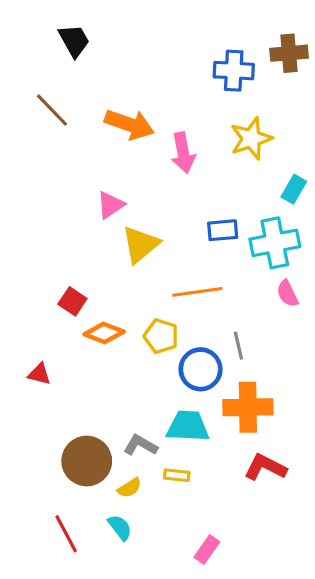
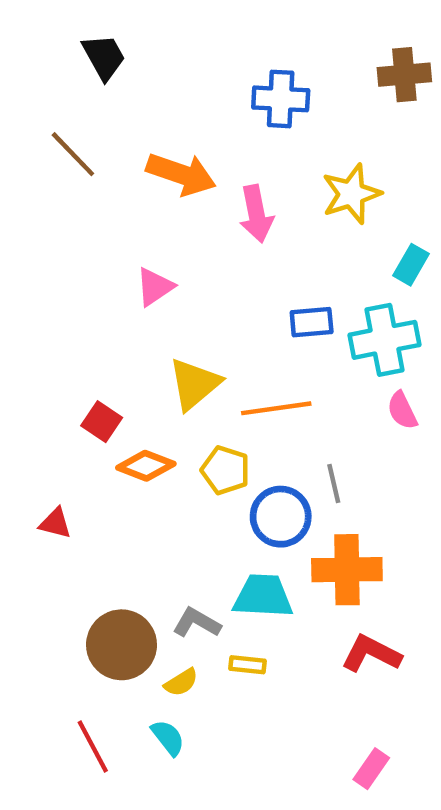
blue cross: (234, 71) -> (281, 99), moved
yellow triangle: (140, 244) -> (194, 384), moved
pink rectangle: (207, 549) -> (371, 769), moved

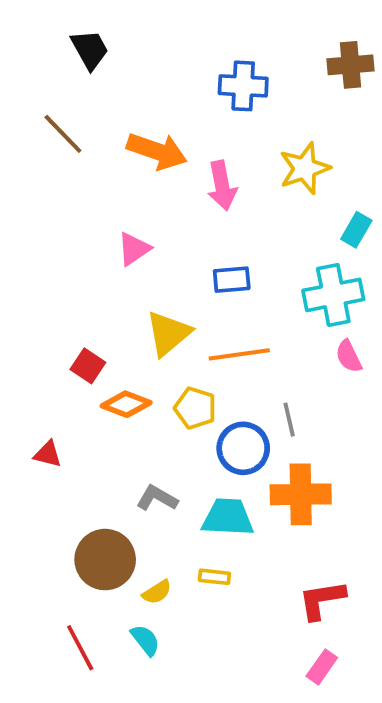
blue rectangle: (312, 322) -> (232, 280), moved
gray L-shape: (197, 623) -> (157, 498), moved
red L-shape: (371, 654) -> (322, 600), moved, turned -36

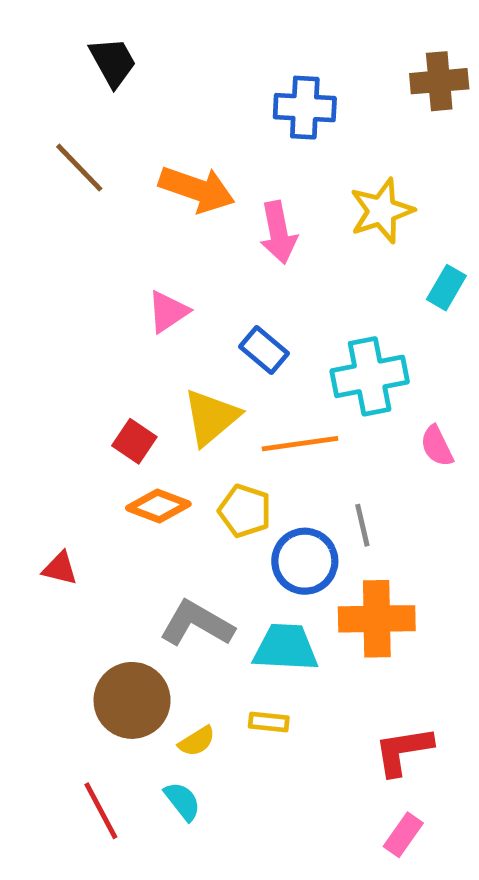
blue rectangle: (232, 280) -> (264, 350), moved, turned 45
cyan cross: (333, 295) -> (370, 376), moved
red square: (88, 366) -> (134, 441), moved
gray L-shape: (157, 498) -> (197, 624), size x1.4

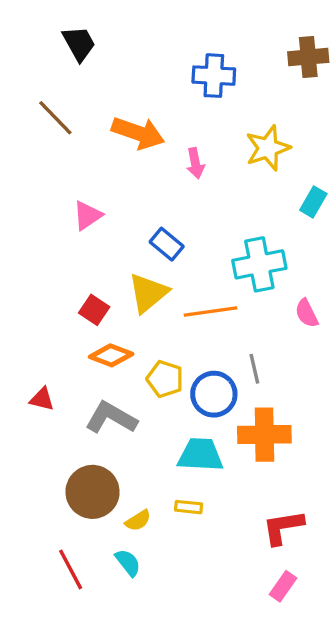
pink arrow: (278, 232) -> (195, 163), size x0.7
pink triangle: (168, 312) -> (87, 215), moved
blue rectangle: (264, 350) -> (167, 244), moved
yellow pentagon: (245, 511) -> (165, 379), moved
gray L-shape: (197, 624) -> (111, 418), moved

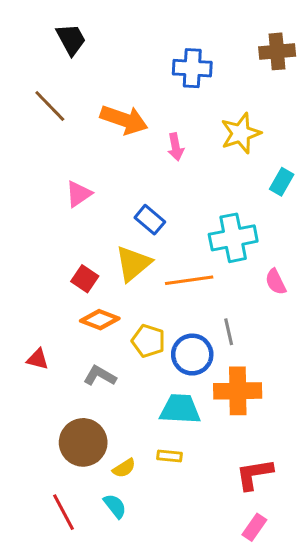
gray L-shape: (111, 418) -> (100, 376), size x0.7

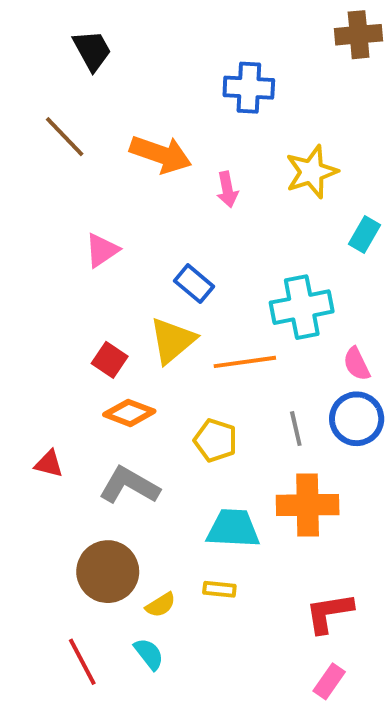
brown cross: (277, 51) -> (359, 35), moved
yellow pentagon: (148, 341) -> (216, 440), moved
blue circle: (192, 355) -> (357, 419), moved
gray L-shape: (100, 376) -> (129, 485), size x1.4

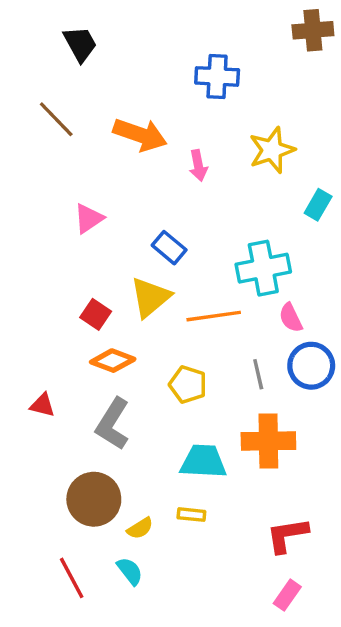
pink semicircle: (357, 364) -> (291, 318), moved
gray L-shape: (129, 485) -> (113, 424), turned -88

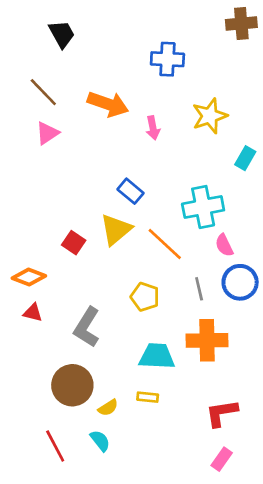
pink triangle: (89, 219) -> (47, 133), moved
orange line: (214, 316) -> (165, 244), turned 51
orange diamond: (113, 361) -> (29, 277), moved

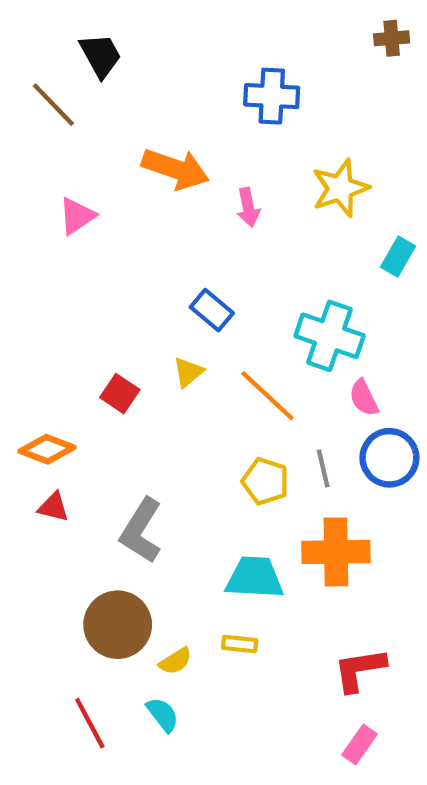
brown cross: (241, 23) -> (392, 38), size x0.7
brown line: (43, 92) -> (53, 105), moved
cyan cross: (203, 207) -> (330, 336), turned 30
yellow triangle: (116, 229) -> (188, 372), size x0.6
yellow pentagon: (145, 297) -> (265, 481), moved

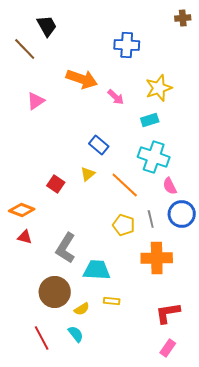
pink arrow: (248, 207) -> (116, 97), turned -36
cyan rectangle: (398, 257) -> (150, 120), moved, turned 42
cyan trapezoid: (255, 578) -> (97, 270), moved

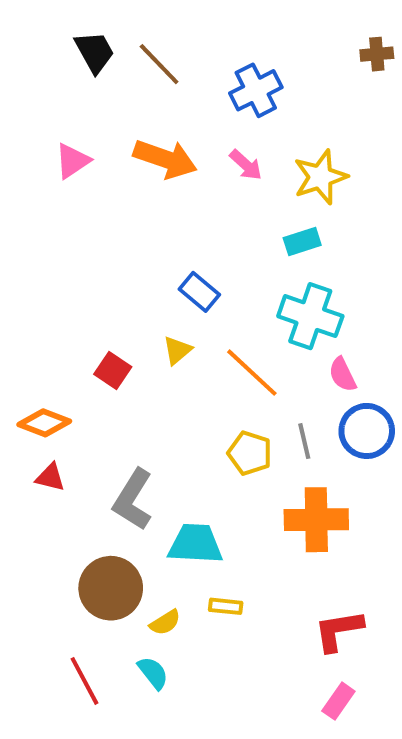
brown cross: (183, 18) -> (377, 54), moved
blue cross: (127, 45) -> (256, 90), turned -30
brown line: (25, 49) -> (159, 64), moved
pink arrow: (116, 97) -> (246, 165), moved
pink triangle: (36, 101) -> (72, 161), moved

